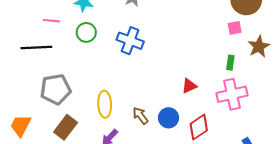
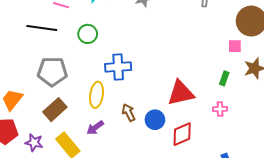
green circle: (86, 32) -> (88, 34), moved
blue cross: (130, 41) -> (118, 67), moved, turned -35
red triangle: (189, 86) -> (181, 93), size x1.8
pink cross: (232, 94) -> (220, 109), size x0.5

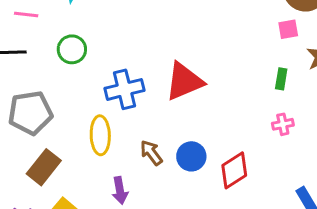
red triangle: (181, 93) -> (184, 81), moved
purple arrow: (95, 128) -> (120, 190), moved, turned -54

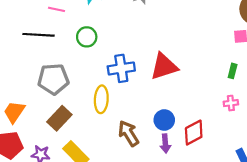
brown arrow: (151, 153) -> (128, 133), moved, size x1.4
purple arrow: (120, 190) -> (165, 143), moved

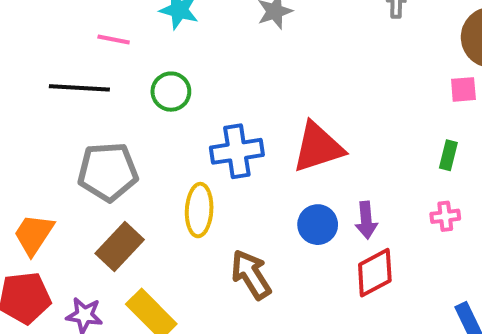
blue circle: (164, 120) -> (318, 225), moved
purple arrow: (165, 143) -> (366, 220), moved

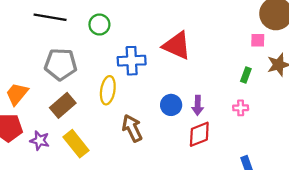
red triangle: (318, 147) -> (177, 46), moved, turned 36

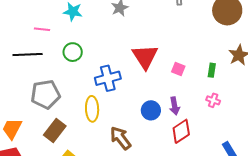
pink square: (258, 40) -> (178, 69), moved, turned 32
red triangle: (177, 46) -> (145, 57), turned 44
pink cross: (241, 108) -> (213, 100), turned 32

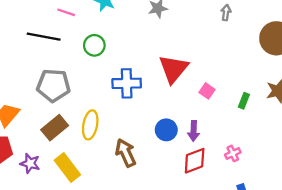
pink cross: (213, 100) -> (233, 153), moved, turned 32
yellow ellipse: (92, 109) -> (90, 125), moved

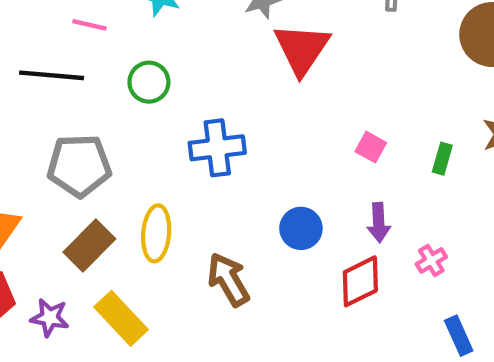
red triangle: (173, 69) -> (302, 49), moved
purple arrow: (194, 131) -> (379, 223), moved

